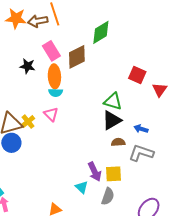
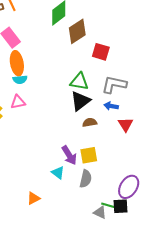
brown diamond: (77, 57) -> (77, 31), moved
red triangle: (160, 90) -> (125, 124), moved
pink triangle: (51, 114) -> (18, 102), turned -49
gray L-shape: (141, 153) -> (114, 85), moved

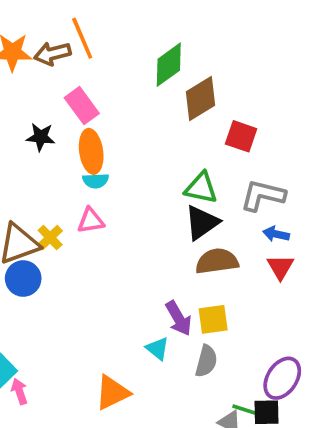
blue arrow: (111, 106) -> (276, 234), moved
brown semicircle: (90, 122) -> (217, 261), size x1.6
orange triangle: (33, 198) -> (112, 393), size x1.5

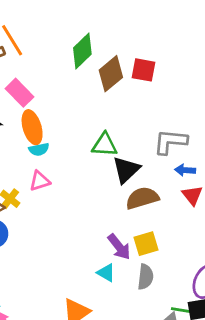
red square: (241, 136) -> (143, 70), moved
green triangle: (201, 188) -> (105, 145), moved

